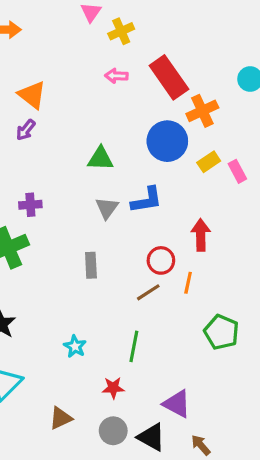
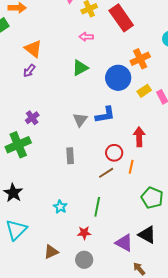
red rectangle: (169, 77) -> (121, 18), moved
green triangle: (100, 159) -> (80, 68), moved, turned -30
purple cross: (30, 205) -> (32, 118), turned -32
black triangle: (151, 437) -> (147, 235), moved

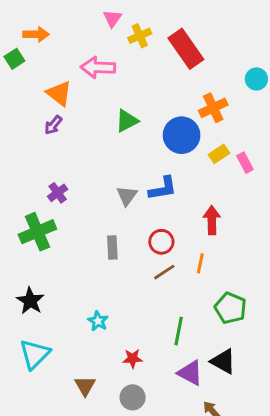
pink arrow: (86, 37) -> (98, 67), moved, size x1.6
red circle: (114, 153) -> (161, 242), moved
green line: (97, 207) -> (179, 331), moved
brown triangle: (51, 252) -> (85, 386), turned -35

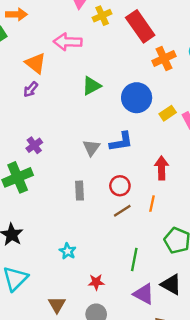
orange cross: (213, 108) -> (164, 58), moved

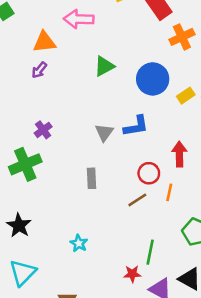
orange triangle: (35, 63) -> (44, 42), turned -45
red circle: (120, 186) -> (149, 173), moved
red star: (96, 282) -> (132, 274), moved

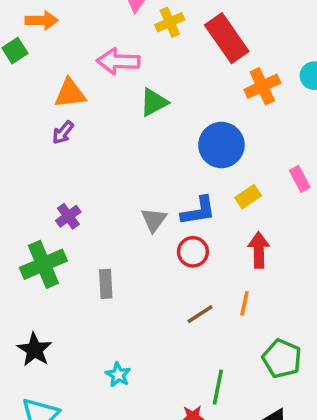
green triangle: (104, 66) -> (154, 102), moved
yellow rectangle: (186, 96) -> (248, 197), moved
red circle: (149, 173) -> (193, 252), moved
gray rectangle: (91, 178) -> (106, 284), moved

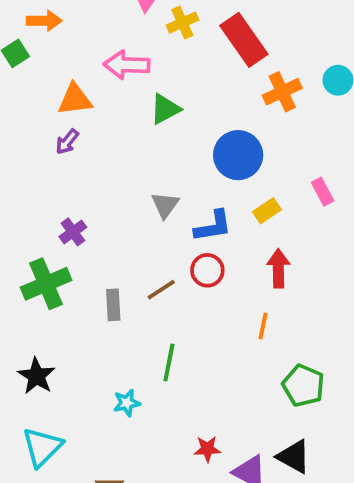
gray triangle: (154, 220) -> (165, 205), moved
brown line: (200, 314) -> (161, 290), moved
cyan star: (118, 375) -> (127, 403), turned 30
green line: (218, 387) -> (169, 363), moved

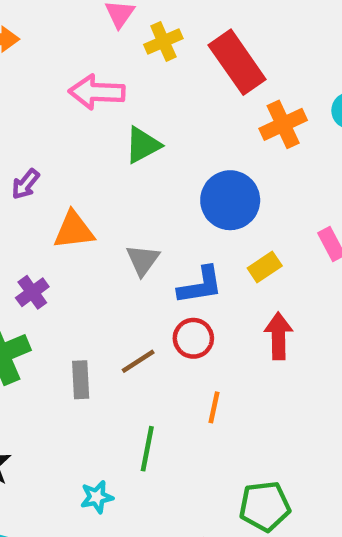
orange triangle: (75, 99) -> (74, 230), moved
orange line: (263, 326) -> (214, 407), moved
green pentagon: (303, 386) -> (265, 506), moved, turned -30

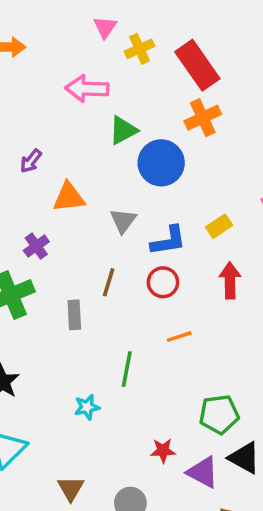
orange cross: (283, 124) -> (203, 118), moved
blue circle: (230, 200) -> (161, 163), moved
brown line: (138, 361) -> (109, 282), moved, turned -40
orange line: (214, 407) -> (179, 337), turned 60

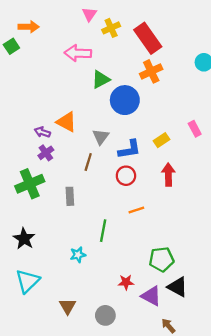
purple arrow: (31, 161) -> (42, 132), moved, turned 70
orange triangle: (69, 197) -> (66, 122), turned 35
brown line: (109, 282) -> (88, 162), moved

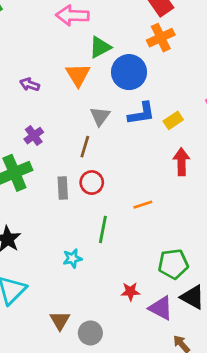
orange triangle: (66, 122) -> (78, 75), moved, turned 30
purple arrow: (42, 132) -> (30, 84), moved
blue L-shape: (129, 149) -> (141, 113), moved
red circle: (126, 176) -> (92, 183), moved
gray circle: (105, 315) -> (90, 333), moved

